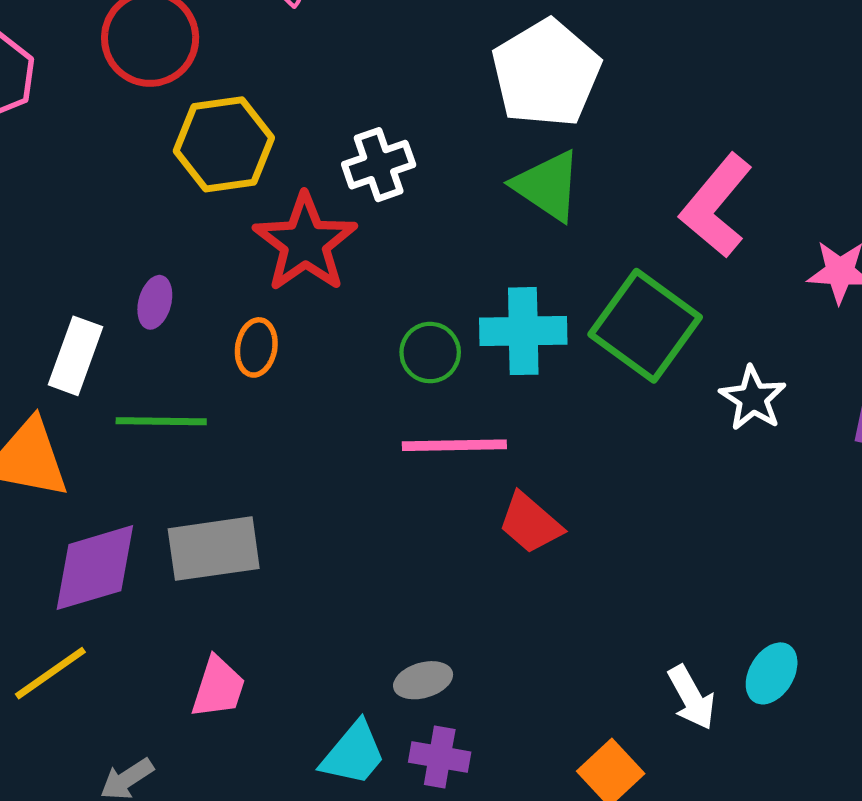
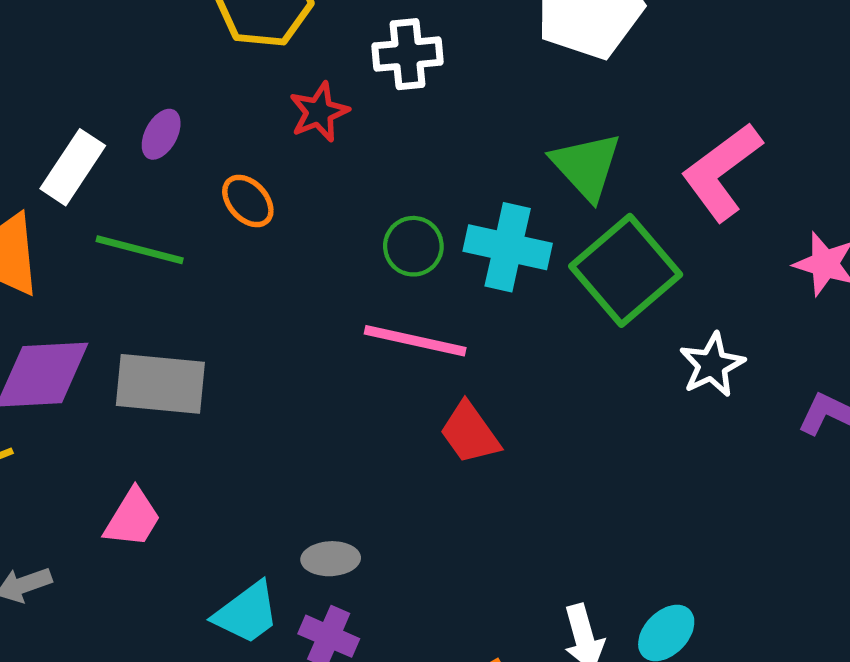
green triangle: (547, 186) -> (586, 166), moved
red star: (305, 243) -> (319, 112), size x0.6
orange ellipse: (256, 347) -> (248, 201), turned -66

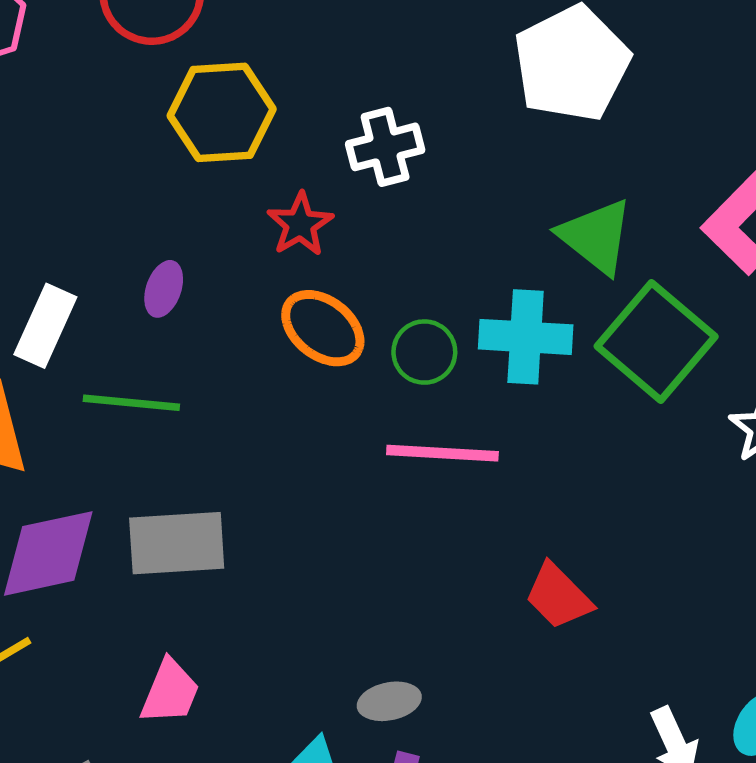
purple ellipse: (161, 134) -> (164, 289), moved
orange ellipse: (248, 201) -> (323, 328), moved, size x1.4
red trapezoid: (470, 433) -> (558, 596), moved

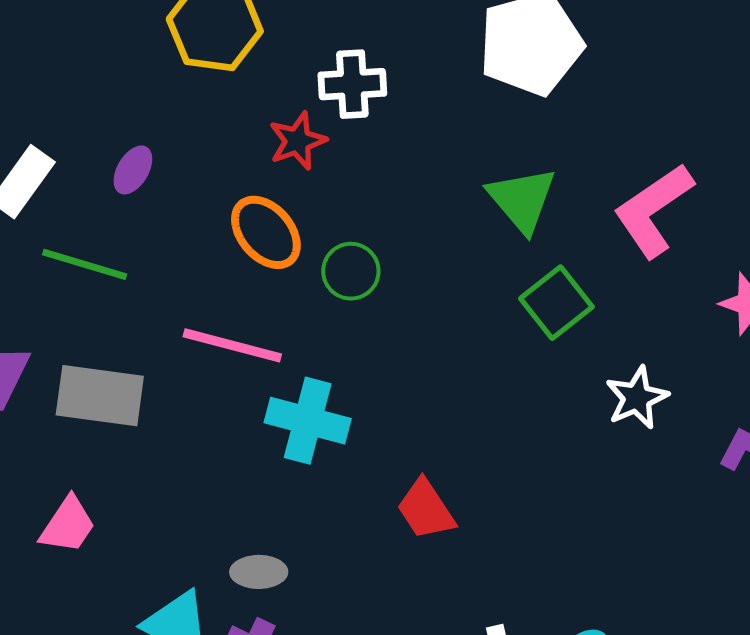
red star: (300, 224) -> (298, 141), moved
cyan cross: (526, 337) -> (308, 421), moved
green square: (656, 341) -> (556, 303), size x0.7
pink line: (442, 453) -> (232, 345), moved

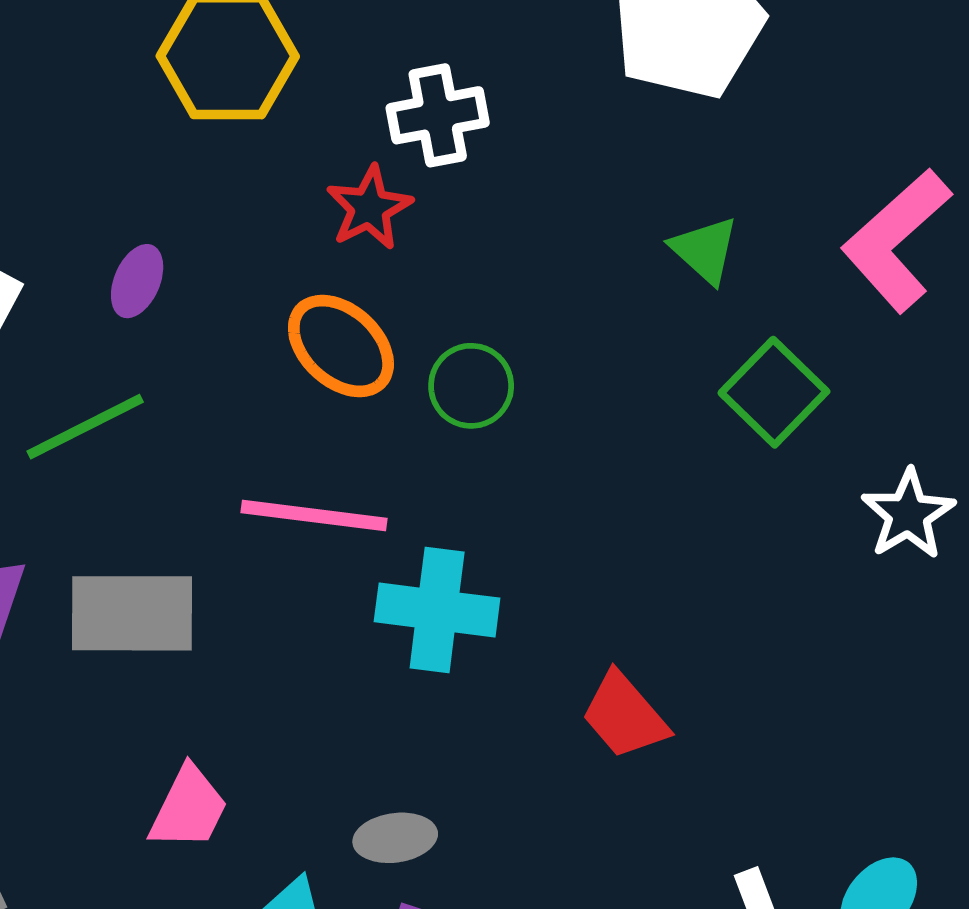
green triangle: (522, 200) -> (705, 250), size x0.7
green line: (85, 264) -> (85, 427), turned -36
pink trapezoid: (68, 525) -> (189, 808), moved

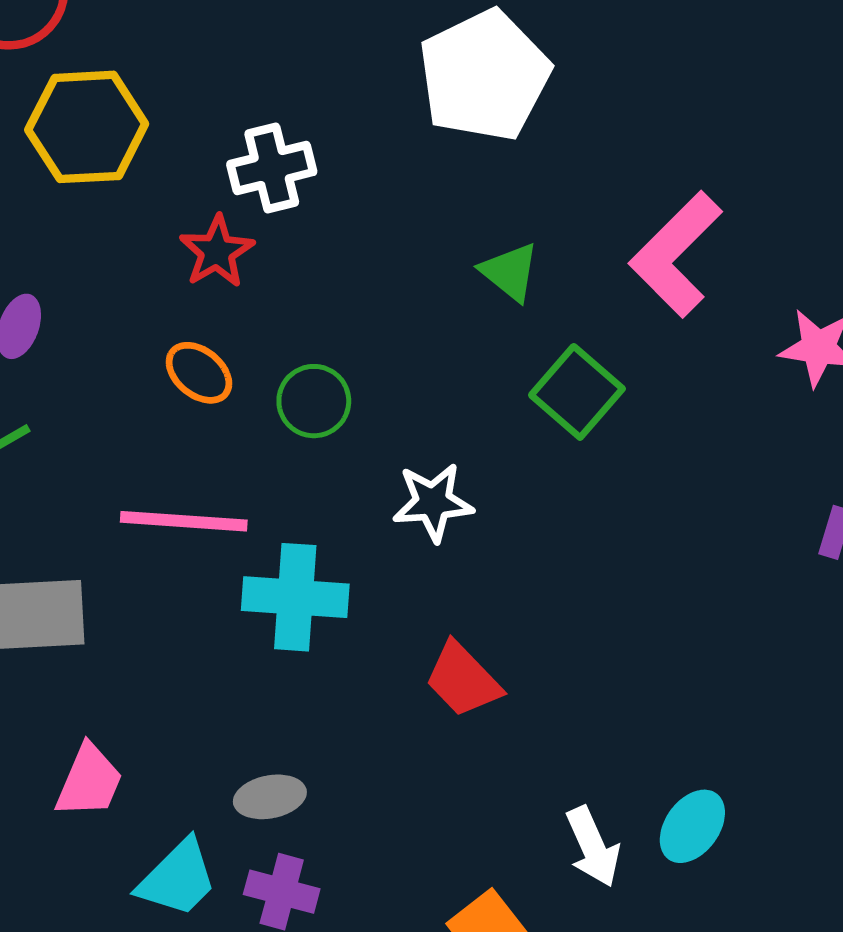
orange ellipse: (341, 346) -> (199, 373), size x0.7
white star: (908, 514) -> (433, 502), moved, turned 30

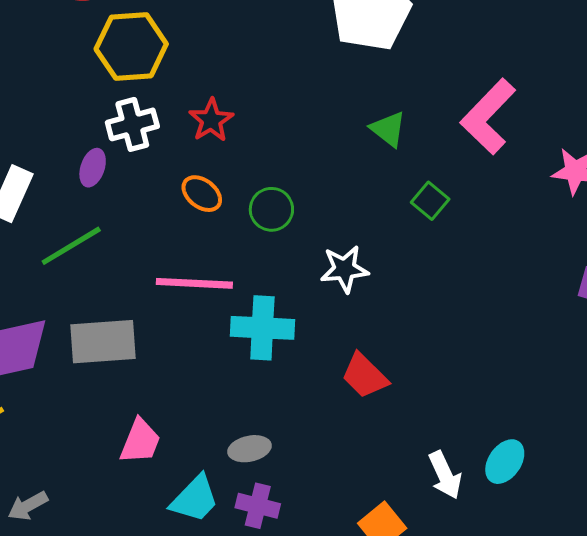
white cross: (272, 168) -> (132, 124), moved
green square: (577, 392) -> (430, 201), size x0.7

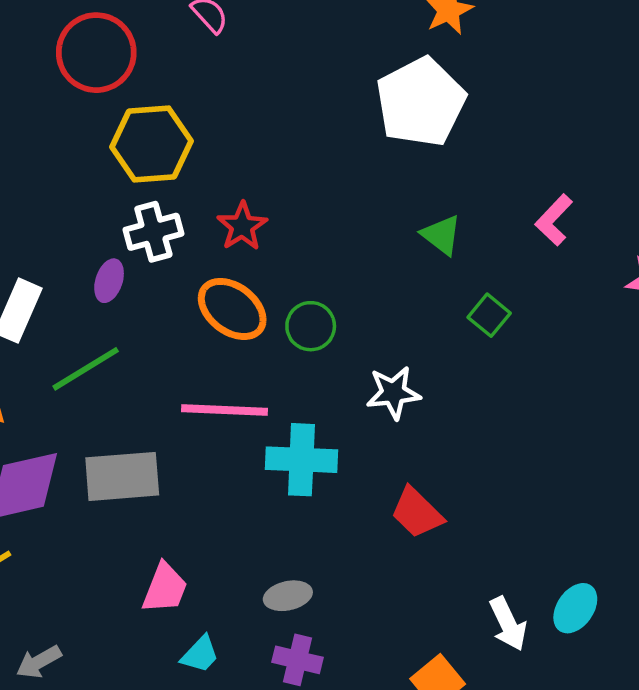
pink L-shape: (488, 116) -> (554, 220), size x0.6
orange ellipse: (202, 194) -> (232, 309), size x1.5
cyan trapezoid: (195, 499) -> (200, 654), moved, size x0.7

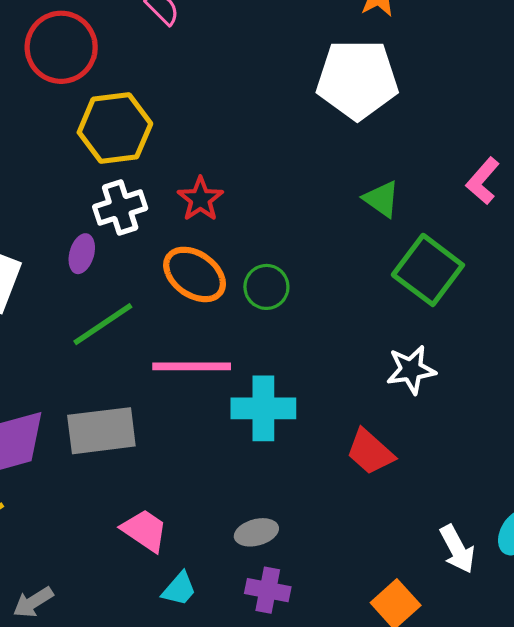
white pentagon: (421, 102) -> (357, 79), turned 30
green square: (489, 315) -> (428, 270), size x1.8
green line: (86, 369) -> (103, 324), moved
white star: (393, 393) -> (411, 370), moved
pink trapezoid: (165, 588) -> (145, 530), turned -75

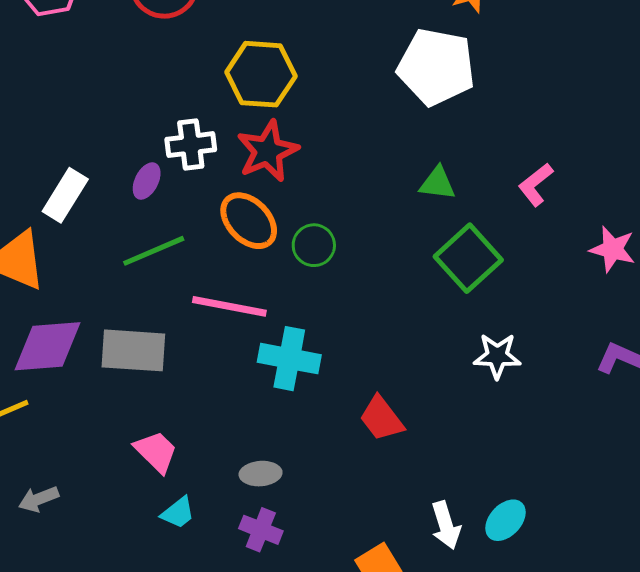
yellow hexagon: (115, 128) -> (261, 74), moved
red star: (200, 199) -> (268, 151), size x1.4
green triangle: (381, 199) -> (437, 183), turned -39
white star: (411, 370) -> (497, 356), moved

